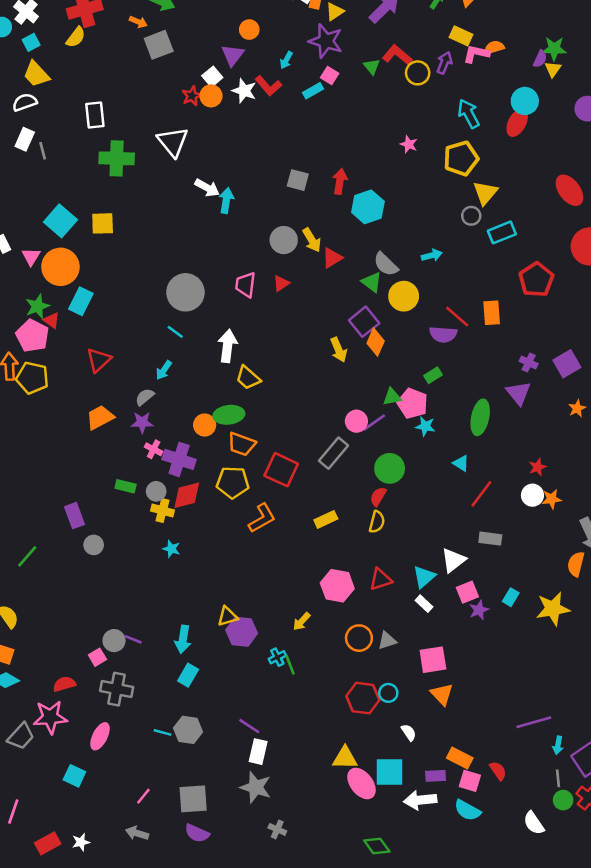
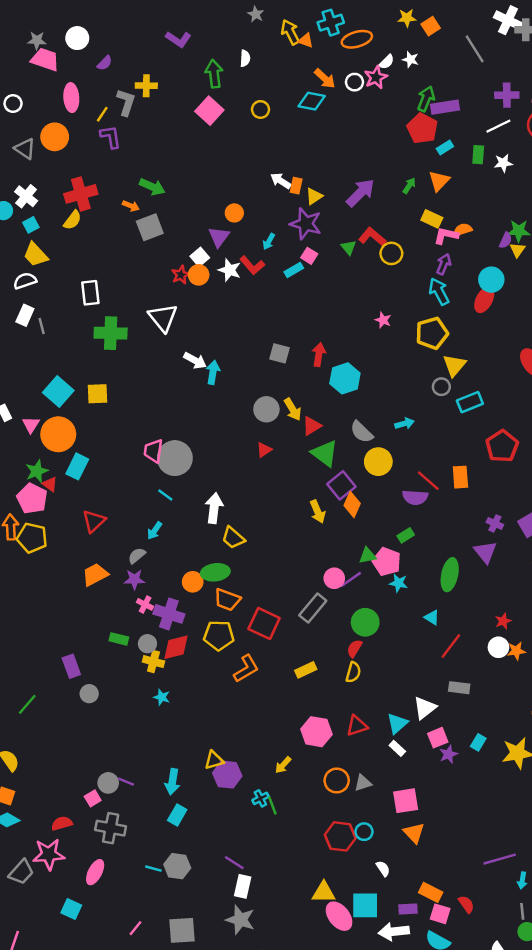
purple arrow: (444, 63) -> (444, 264), moved
green triangle: (372, 282) -> (325, 453), moved, size x1.4
pink trapezoid: (245, 285) -> (153, 451), moved

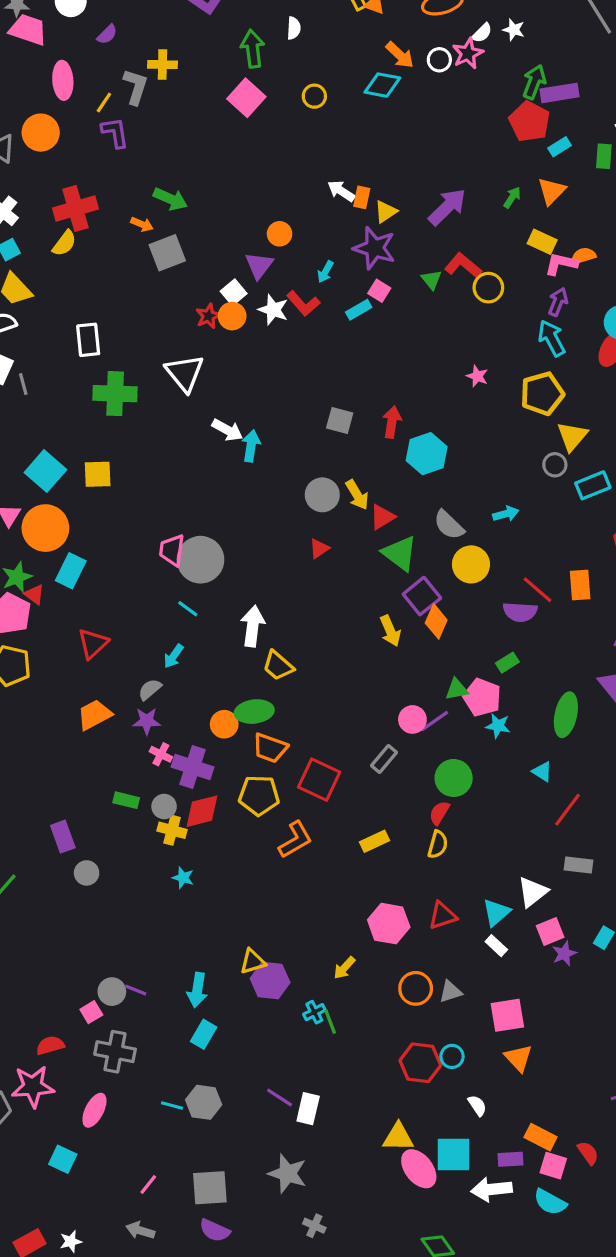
gray rectangle: (313, 608) -> (384, 759), size x0.7
white rectangle: (243, 886) -> (308, 1109), moved

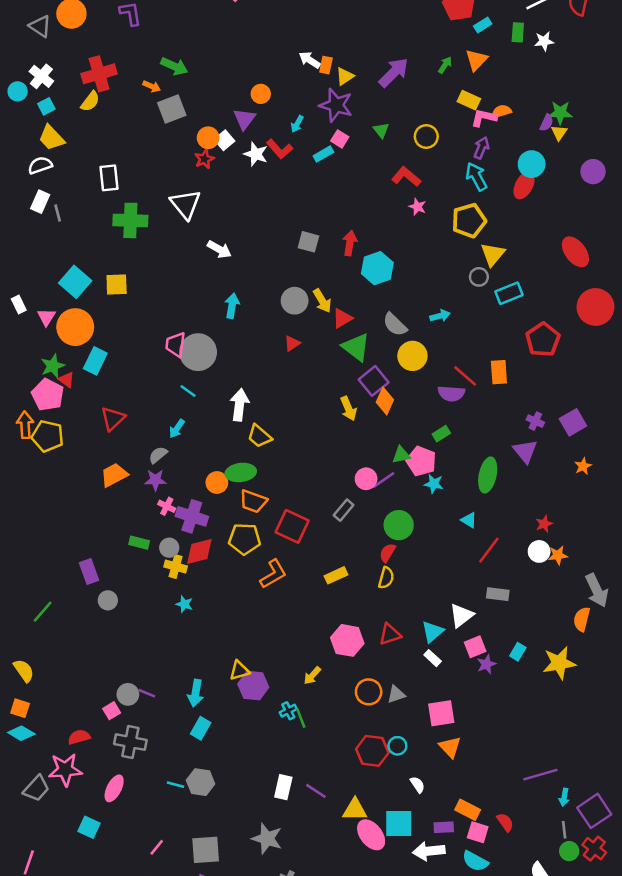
red L-shape: (463, 265) -> (406, 177), moved
orange circle: (232, 316) -> (208, 138), moved
cyan arrow: (251, 446) -> (232, 306), moved
purple line: (280, 1098) -> (316, 791), moved

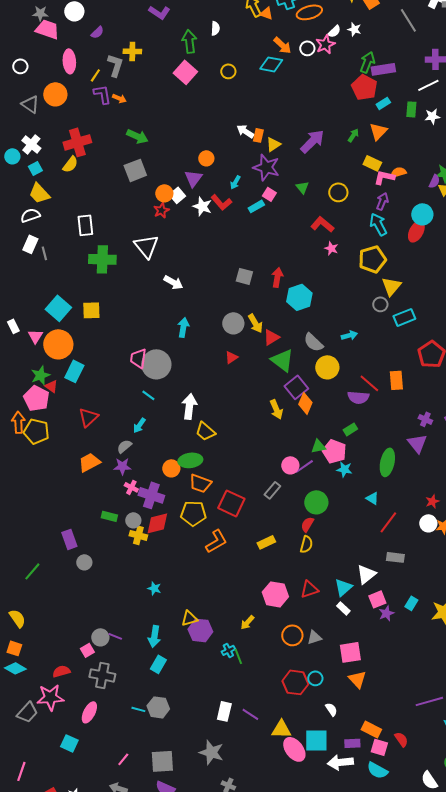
orange arrow: (152, 86) -> (119, 98), moved
cyan star: (184, 604) -> (154, 588), moved

